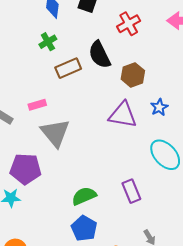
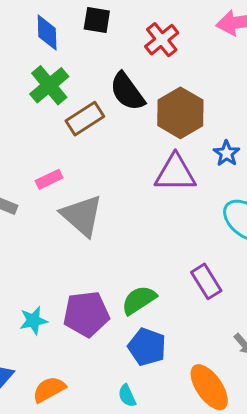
green cross: (48, 42) -> (49, 85), size x1.5
brown hexagon: (133, 75) -> (180, 113), size x1.4
purple pentagon: (25, 169) -> (86, 314), moved

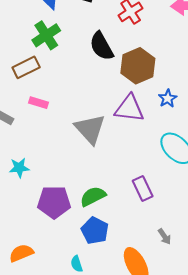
brown rectangle: (85, 119) -> (26, 67), moved
pink rectangle: (49, 179) -> (38, 103), turned 36
gray triangle: (82, 216) -> (90, 129), moved
cyan star: (33, 321) -> (19, 168), moved

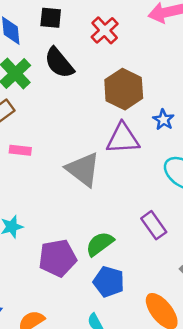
black semicircle: (102, 46) -> (59, 63), moved

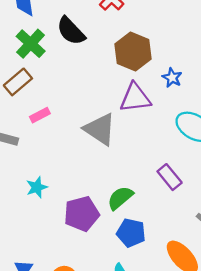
pink rectangle: (20, 150) -> (40, 115), turned -30

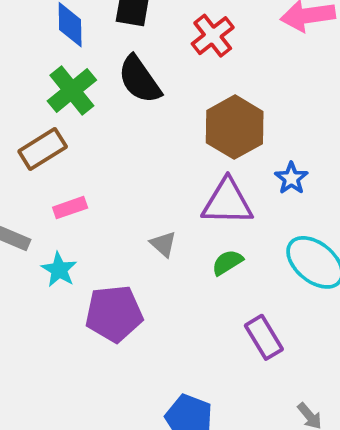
gray triangle: (100, 129) -> (163, 244), size x0.5
cyan star: (37, 187) -> (59, 270), moved, turned -30
green semicircle: (120, 198) -> (227, 262), moved, size x0.7
purple pentagon: (82, 214) -> (114, 314), moved

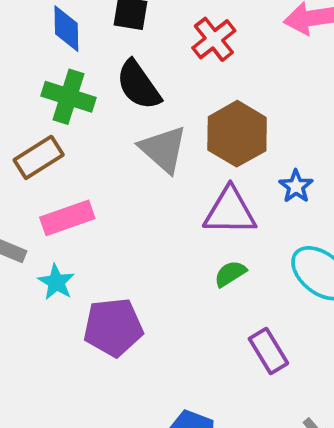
green cross: (72, 90) -> (69, 97), turned -33
pink rectangle: (70, 208) -> (67, 218), size x1.5
gray triangle: (163, 244) -> (163, 149), moved, size x1.8

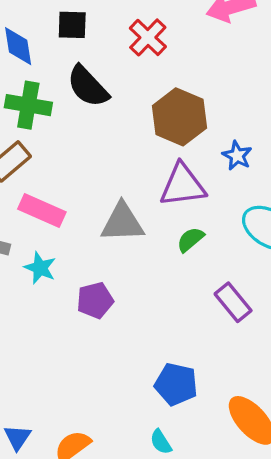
gray triangle: (163, 149) -> (122, 222), moved, turned -36
pink rectangle: (67, 218) -> (42, 211), turned 51
purple pentagon: (113, 327) -> (95, 300), size x0.7

